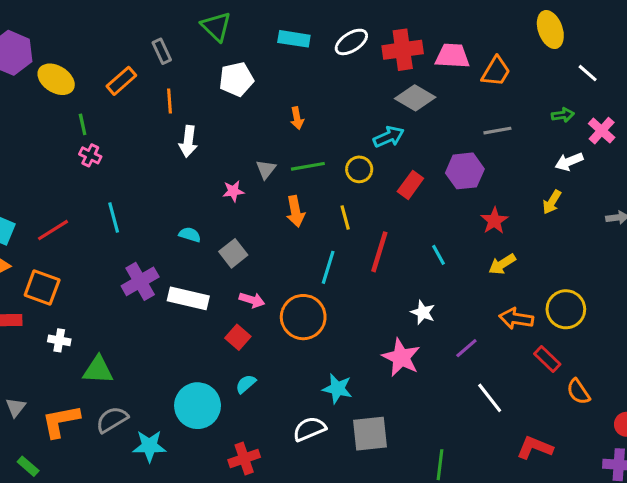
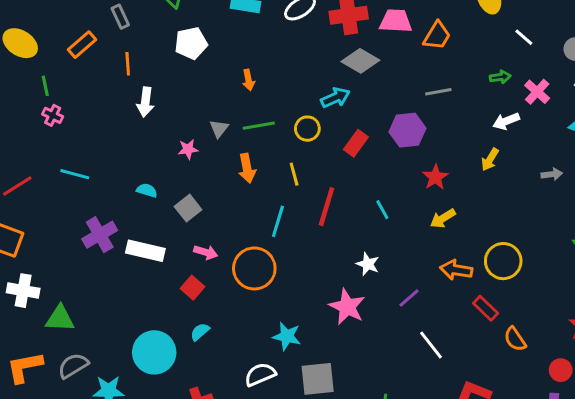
cyan line: (114, 218) -> (75, 174), turned -60
white cross: (59, 340) -> (23, 291), size x1.5

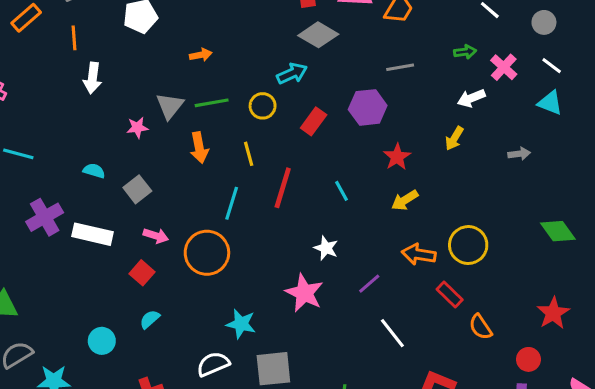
orange arrow: (248, 80) -> (201, 55), turned -90
gray triangle: (219, 129) -> (170, 106), size x1.4
cyan circle: (154, 352) -> (102, 341), size x0.6

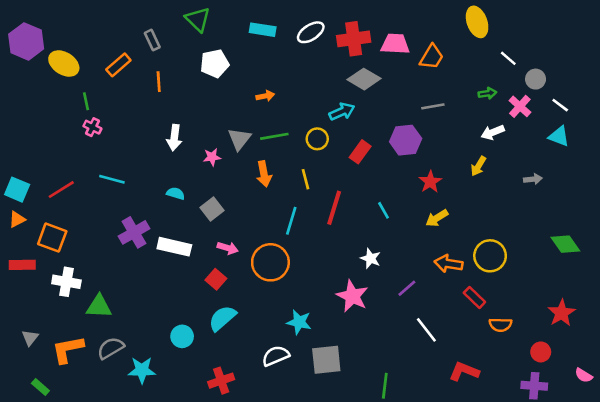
gray circle: (544, 22) -> (536, 79), moved
white arrow: (93, 78) -> (174, 138), moved
cyan semicircle: (150, 319) -> (222, 318), size x1.6
orange semicircle: (481, 327) -> (500, 325), turned -55

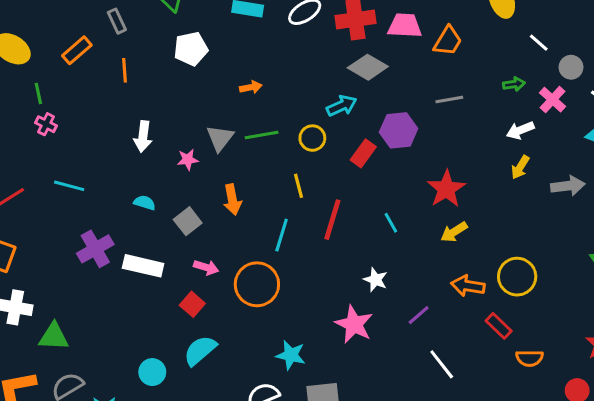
purple hexagon: (406, 140) -> (399, 130), moved
yellow arrow: (478, 166) -> (520, 167), moved
orange arrow: (264, 174) -> (232, 200), moved
gray arrow: (533, 179) -> (568, 186), size x1.5
red star: (430, 182) -> (446, 189), size x1.4

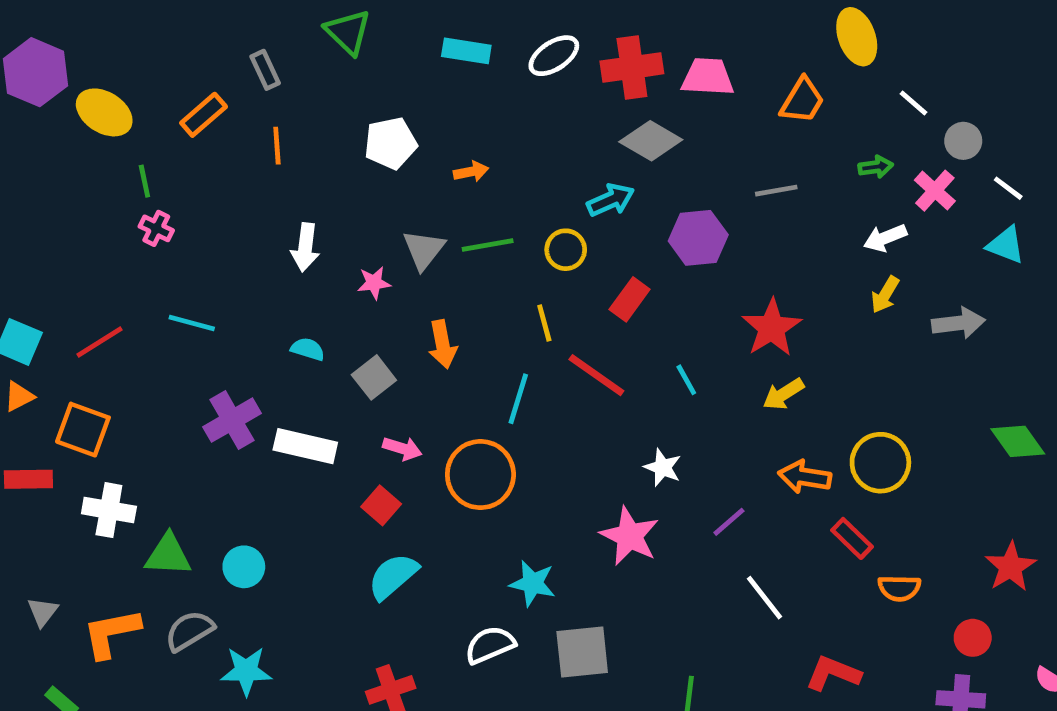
orange trapezoid: (448, 41) -> (802, 101), moved
white pentagon: (191, 49) -> (391, 143), moved
red rectangle: (363, 153) -> (630, 299), moved
red line: (332, 220) -> (596, 375), turned -72
cyan circle: (152, 372) -> (244, 567), moved

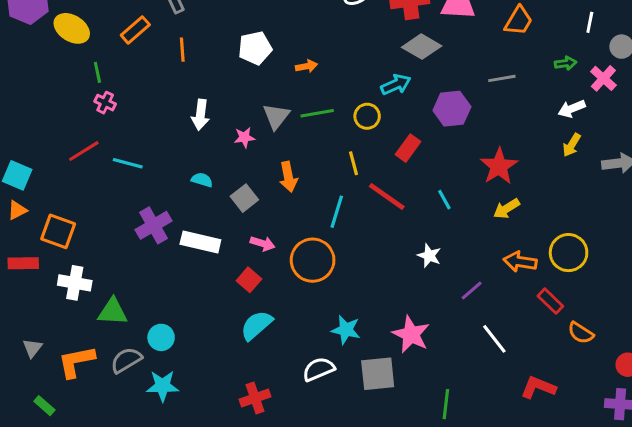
white line: (914, 103) -> (590, 22), turned 60
red line: (99, 342) -> (84, 151), moved
pink star: (630, 536) -> (411, 334), moved
cyan circle: (244, 567) -> (161, 337), moved
orange semicircle: (899, 588) -> (581, 333), turned 32

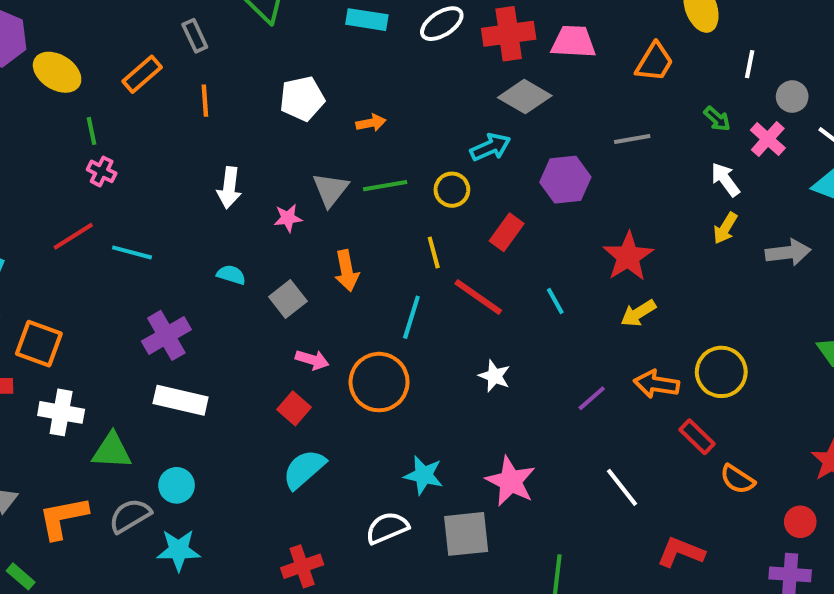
green arrow: (566, 63) -> (717, 119), turned 50
white arrow: (572, 109) -> (725, 180), turned 76
white rectangle: (200, 242) -> (181, 400), moved
white star: (429, 256) -> (494, 376), moved
purple line: (472, 290) -> (592, 398), moved

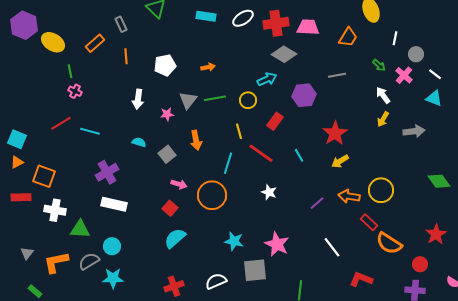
white pentagon: (302, 99) -> (165, 65), moved
orange semicircle: (737, 479) -> (389, 243), size x1.5
white semicircle: (387, 528) -> (216, 281), moved

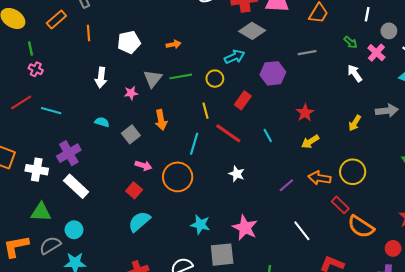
yellow arrow: (383, 119) -> (355, 123), moved
red star: (335, 133) -> (305, 113), size x0.7
white rectangle: (114, 204) -> (76, 186), turned 30
white cross: (55, 210) -> (37, 170), moved

